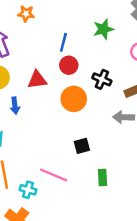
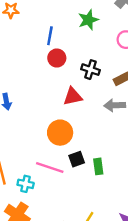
red triangle: (37, 80) -> (73, 96), moved
orange circle: (74, 99) -> (60, 133), moved
black square: (82, 146) -> (77, 159), moved

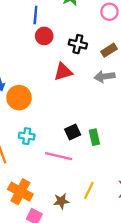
orange circle: (60, 133) -> (19, 98), moved
pink line: (50, 167) -> (59, 156), moved
cyan cross: (26, 184) -> (27, 136), moved

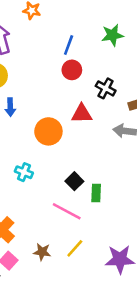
orange circle: (19, 98) -> (48, 131), moved
black square: (73, 132) -> (74, 181), turned -35
pink line: (59, 156) -> (67, 211), moved

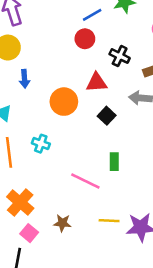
blue line: (69, 45) -> (92, 15), moved, turned 42
black square: (74, 181) -> (107, 116), moved
yellow line: (75, 248) -> (109, 221), moved, turned 54

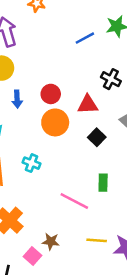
red circle: (85, 39) -> (51, 94), moved
pink square: (29, 233) -> (33, 256), moved

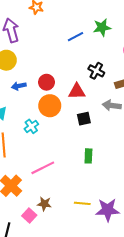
blue arrow: (17, 99) -> (19, 86), turned 80
black square: (97, 137) -> (84, 119), turned 32
cyan cross: (32, 163) -> (31, 126), moved, turned 32
pink line: (74, 201) -> (43, 168), moved, turned -55

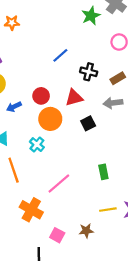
green star: (102, 27) -> (91, 16), moved
blue line: (76, 37) -> (60, 55), moved
green rectangle: (88, 156) -> (103, 172), moved
brown star: (44, 204) -> (86, 231), moved

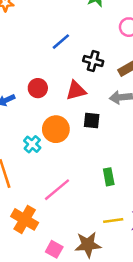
orange circle: (50, 119) -> (56, 129), moved
black square: (88, 123) -> (92, 120), turned 32
brown star: (86, 231) -> (88, 245), size x1.5

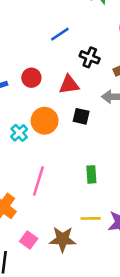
pink line: (57, 190) -> (38, 181), turned -40

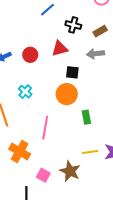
red circle: (31, 78) -> (30, 55), moved
orange circle: (45, 121) -> (67, 94), moved
brown star: (63, 239) -> (70, 171), turned 30

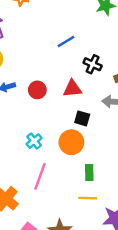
cyan cross: (25, 92) -> (34, 141), moved
yellow line: (90, 152) -> (88, 198), moved

